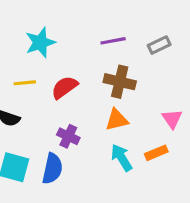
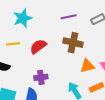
orange triangle: (117, 120) -> (87, 66), moved
purple cross: (68, 136) -> (41, 77), turned -32

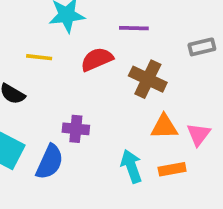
purple line: (69, 17) -> (134, 28), moved
red semicircle: (38, 46) -> (97, 59), moved

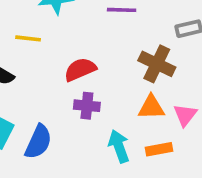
red semicircle: (97, 59) -> (80, 69), moved
brown cross: (148, 79) -> (157, 64), moved
purple cross: (76, 129) -> (87, 106), moved

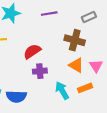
orange triangle: (151, 107) -> (76, 65), turned 42
blue semicircle: (38, 142) -> (16, 97), turned 78

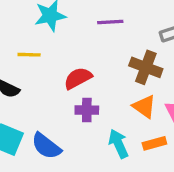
blue semicircle: (16, 97) -> (46, 146), turned 30

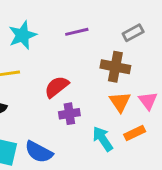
orange triangle: (144, 106) -> (120, 102), turned 30

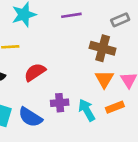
red semicircle: (57, 87) -> (35, 72), moved
purple cross: (69, 114) -> (60, 103), moved

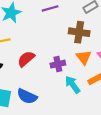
purple cross: (60, 103) -> (58, 64), moved

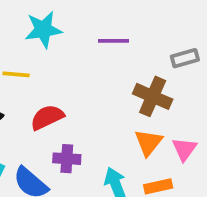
purple cross: (58, 64) -> (67, 159), moved

